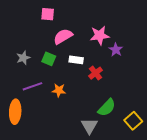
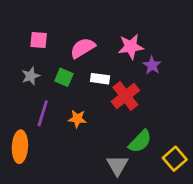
pink square: (48, 14) -> (39, 40), moved
red cross: (96, 73) -> (125, 96), size x1.5
purple line: (32, 86) -> (43, 113), turned -54

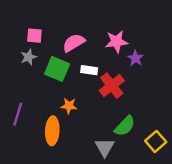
gray star: (31, 76) -> (29, 57), moved
green square: (64, 77) -> (57, 69), size x1.5
purple line: (43, 113) -> (18, 114), moved
orange ellipse: (20, 147) -> (52, 131), moved

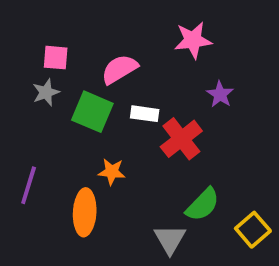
pink star: (116, 42) -> (193, 40), moved

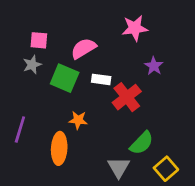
yellow square: (253, 230) -> (166, 169), moved

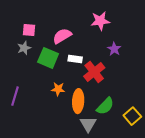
orange ellipse: (59, 148) -> (78, 101), moved
yellow square: (166, 169) -> (132, 116), moved

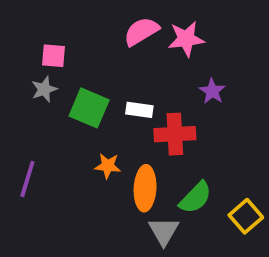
pink semicircle: (62, 36) -> (141, 31), moved
red cross: (94, 72) -> (175, 134), turned 35

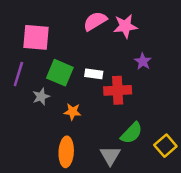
pink square: (54, 56) -> (36, 37), size x1.6
gray star: (44, 89) -> (41, 97), moved
purple line: (27, 179) -> (18, 74), moved
orange ellipse: (145, 188) -> (66, 152), moved

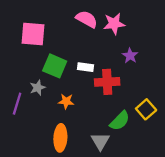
pink semicircle: (95, 21) -> (87, 19), turned 60
purple line: (18, 74) -> (17, 104), moved
yellow square: (165, 146) -> (146, 109), moved

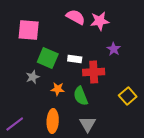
purple line: (17, 104) -> (15, 124), moved, turned 36
green semicircle: (120, 121) -> (81, 96), moved, turned 114

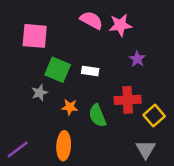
red cross: (94, 72) -> (128, 100), moved
gray triangle: (88, 124) -> (146, 149), moved

